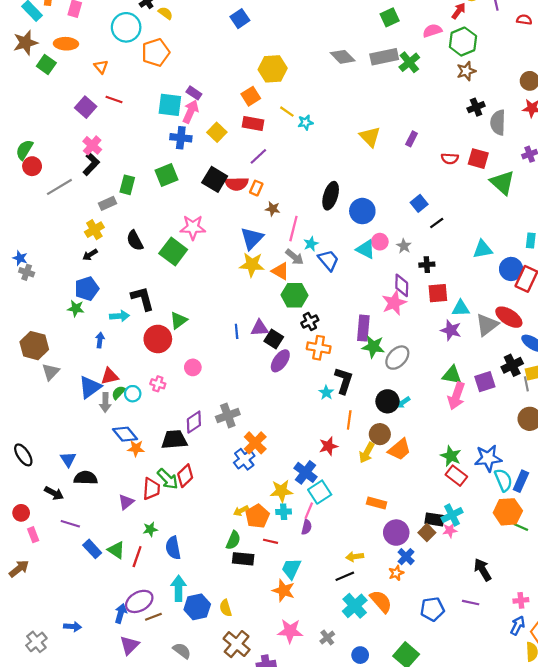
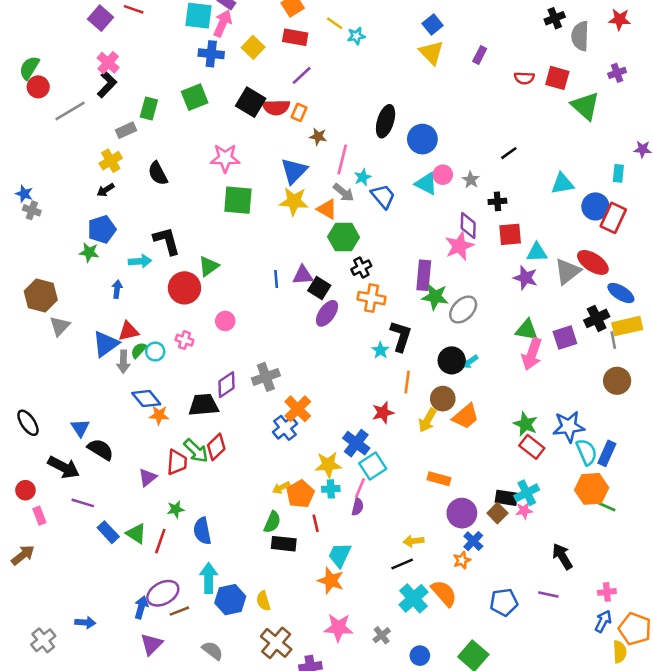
blue square: (419, 203) -> (433, 25), moved
green square: (173, 251) -> (238, 200), moved, turned -32
black semicircle: (86, 478) -> (101, 449), turned 30
black arrow: (54, 493) -> (64, 467), size x1.4
red line: (270, 541) -> (316, 523), turned 64

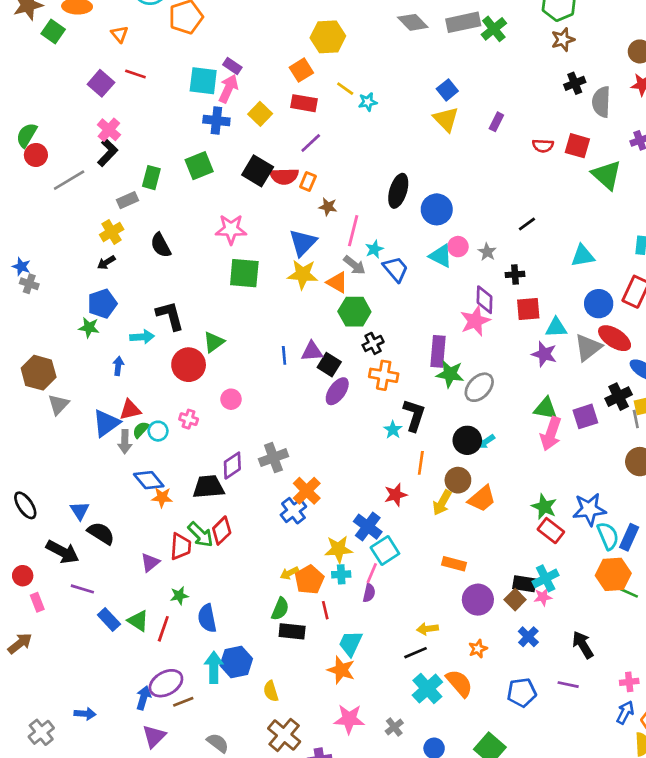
blue circle: (595, 206) -> (599, 304), moved
blue cross: (473, 541) -> (528, 637), moved
blue hexagon: (230, 600) -> (236, 662), moved

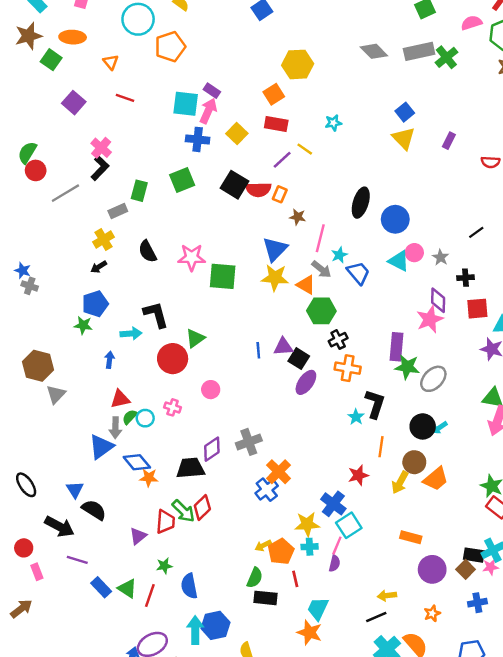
purple square: (101, 83) -> (74, 103), moved
yellow line: (345, 89) -> (305, 149), moved
pink star: (231, 229) -> (192, 257), moved
blue triangle: (106, 423) -> (101, 447), moved
blue cross: (528, 637) -> (477, 603), turned 36

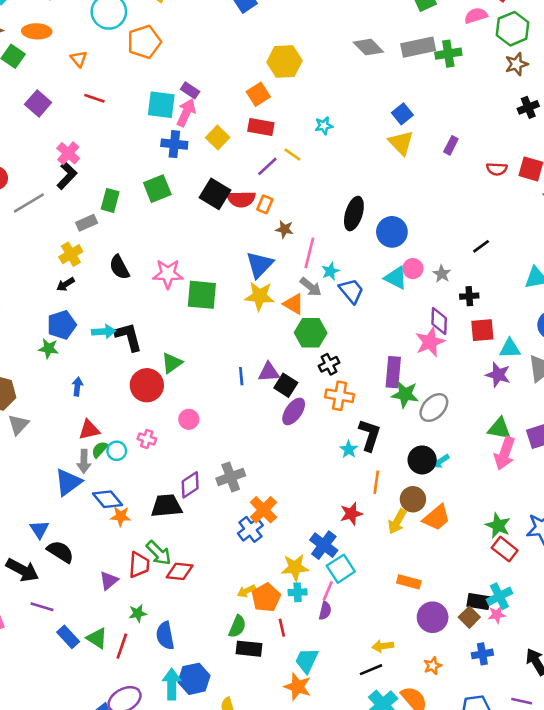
green cross: (446, 57) -> (448, 54), turned 30
cyan arrow: (131, 334) -> (104, 331), moved
red diamond: (202, 507) -> (180, 571), moved, turned 50

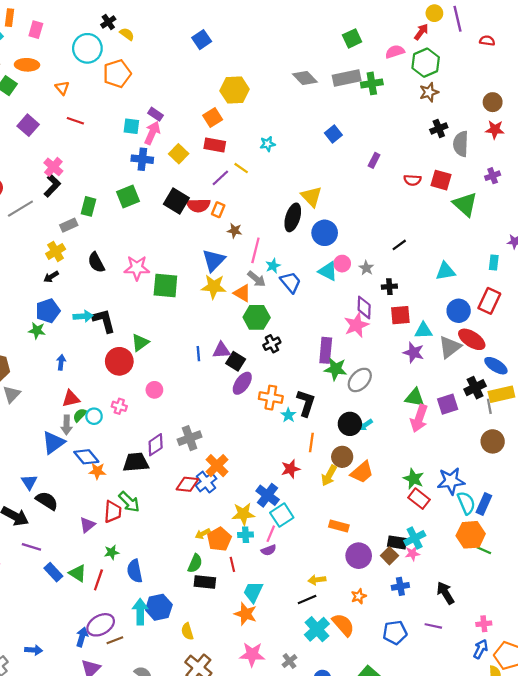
cyan square: (161, 105) -> (131, 126), size x0.7
yellow triangle: (401, 143) -> (311, 197), moved
orange cross: (340, 396) -> (271, 398), moved
red diamond: (180, 571) -> (187, 484), moved
purple semicircle: (325, 611) -> (269, 550), turned 56

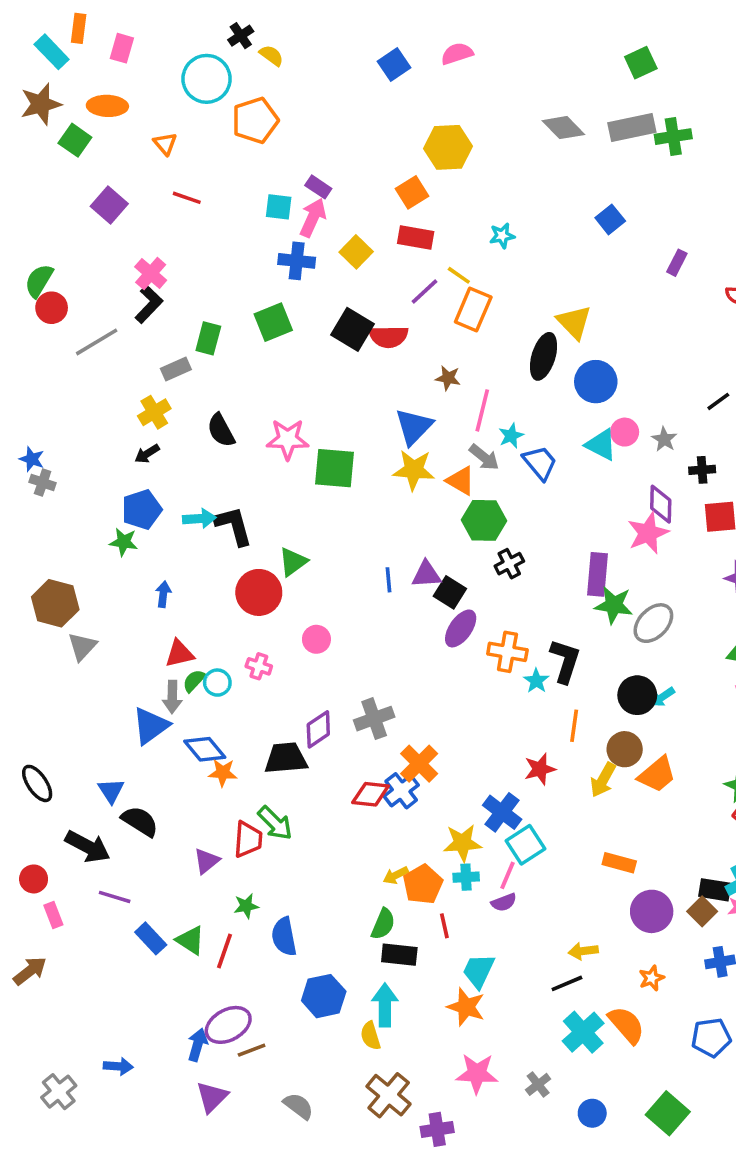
pink semicircle: (395, 52) -> (457, 54), moved
orange rectangle: (218, 210) -> (473, 310), moved, size x1.6
cyan arrow: (140, 612) -> (385, 1005), moved

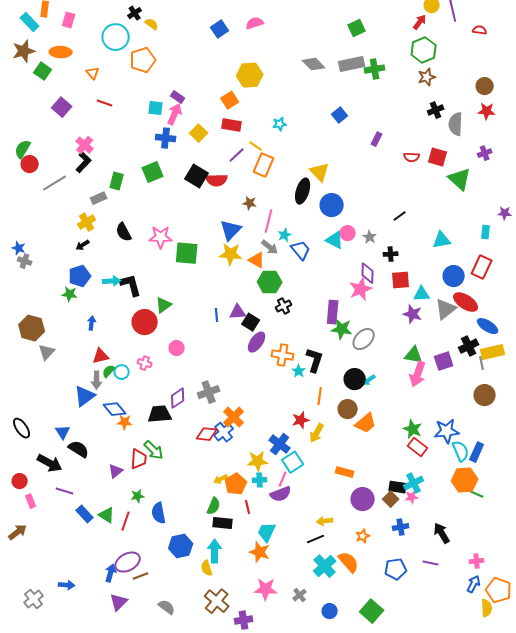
yellow arrow: (603, 780) -> (317, 433), moved
purple semicircle: (504, 902) -> (281, 494), size x1.5

